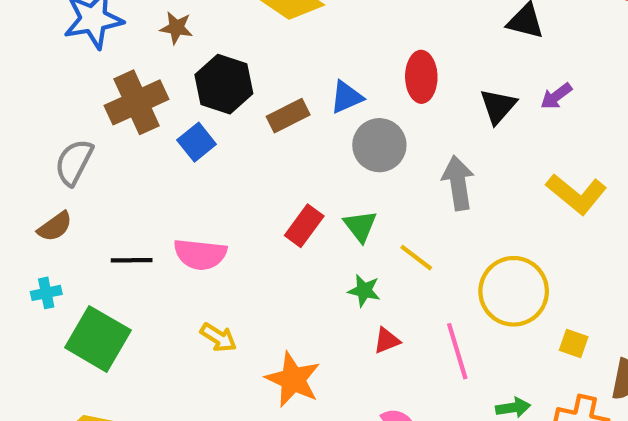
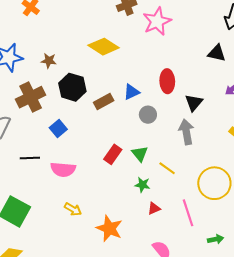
black triangle: (498, 106) -> (194, 103), moved
blue square: (197, 142) -> (58, 129), moved
gray circle: (379, 145) -> (148, 115), size x0.7
black line: (132, 260) -> (30, 158), moved

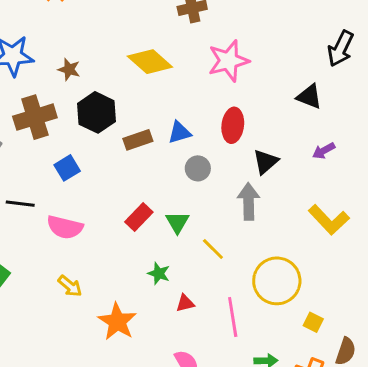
pink star: (157, 21) -> (229, 61), moved
green star: (142, 185) -> (159, 273), moved

